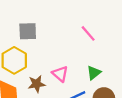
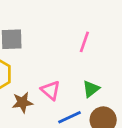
pink line: (88, 33) -> (84, 42), turned 60

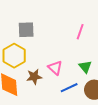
green triangle: (91, 89) -> (85, 67), turned -32

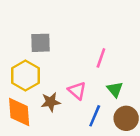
pink line: (80, 32) -> (101, 58), moved
blue line: (69, 88) -> (95, 116), turned -42

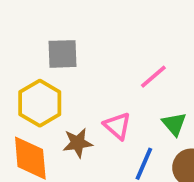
pink line: (101, 58) -> (153, 77), turned 30

